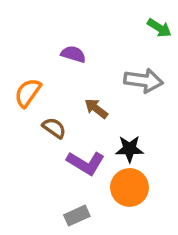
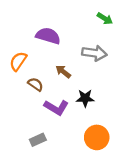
purple semicircle: (73, 54) -> (48, 36), size x1.5
orange circle: (129, 187) -> (97, 137), moved
gray rectangle: (77, 216) -> (38, 140), moved

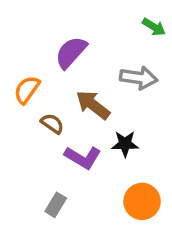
purple semicircle: (48, 36) -> (71, 52), turned -65
brown arrow: (63, 72) -> (93, 105), size x1.5
gray rectangle: (38, 140) -> (56, 205), turned -35

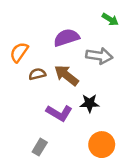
purple semicircle: (71, 52) -> (66, 38), moved, turned 30
orange semicircle: (27, 90) -> (19, 52), moved
brown semicircle: (52, 123) -> (37, 74), moved, turned -49

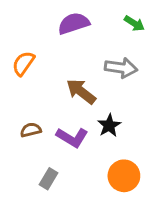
purple semicircle: (66, 38) -> (74, 23), moved
brown semicircle: (37, 74) -> (31, 130), moved
black star: (90, 103) -> (109, 125), turned -30

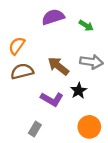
green arrow: (134, 23) -> (86, 25), moved
gray arrow: (121, 68) -> (91, 62), moved
brown semicircle: (31, 130) -> (22, 71), moved, size x1.5

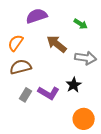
purple semicircle: (53, 17) -> (37, 16), moved
brown arrow: (58, 66) -> (57, 44), moved
gray rectangle: (35, 129) -> (26, 95), moved

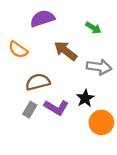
orange semicircle: (16, 43) -> (18, 50), turned -90
brown semicircle: (21, 67) -> (38, 82), moved
orange circle: (84, 119) -> (101, 122), moved

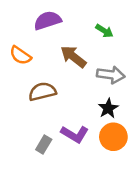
black star: (85, 98) -> (108, 108), moved
purple L-shape: (56, 107) -> (75, 134), moved
gray rectangle: (30, 110) -> (44, 145), moved

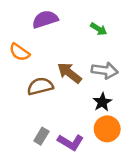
brown arrow: (73, 57) -> (69, 73), moved
purple L-shape: (75, 134) -> (71, 142), moved

